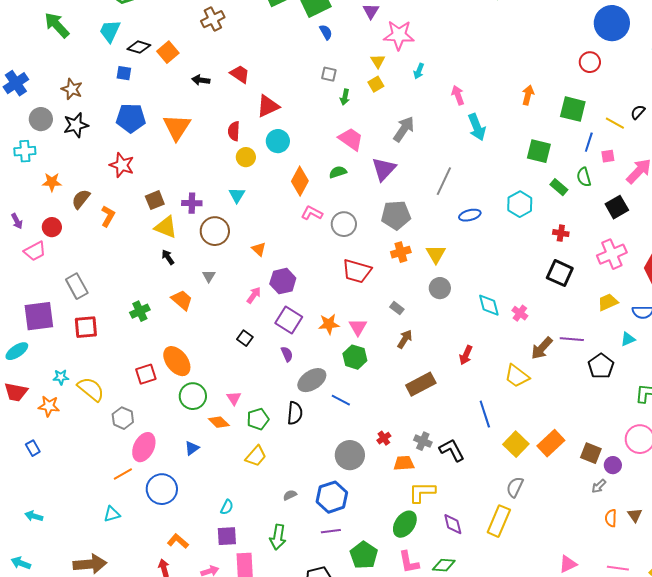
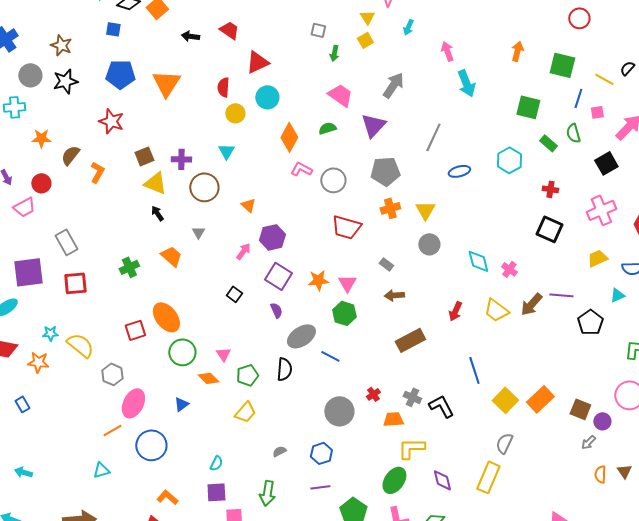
brown arrow: (405, 339) -> (394, 295), turned -126
yellow trapezoid: (517, 376) -> (496, 310), moved
blue hexagon: (332, 497) -> (321, 453), size x0.7

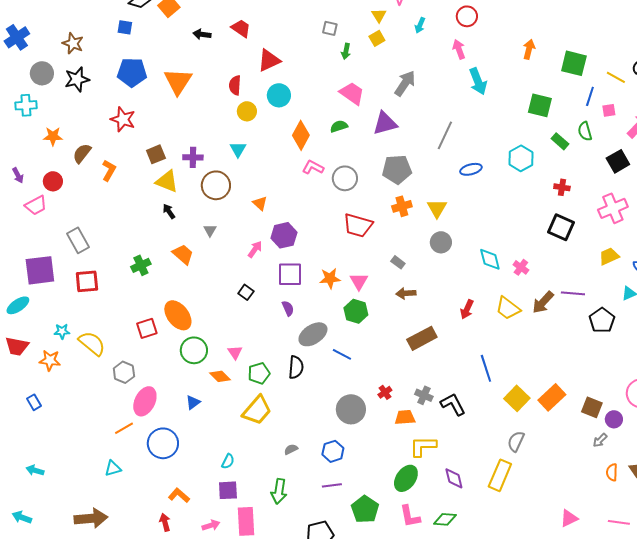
red circle: (579, 18) -> (467, 16), moved
purple triangle: (373, 125) -> (385, 123), turned 32
purple square: (278, 276) -> (290, 274), turned -32
yellow trapezoid: (245, 412) -> (257, 410), size x1.4

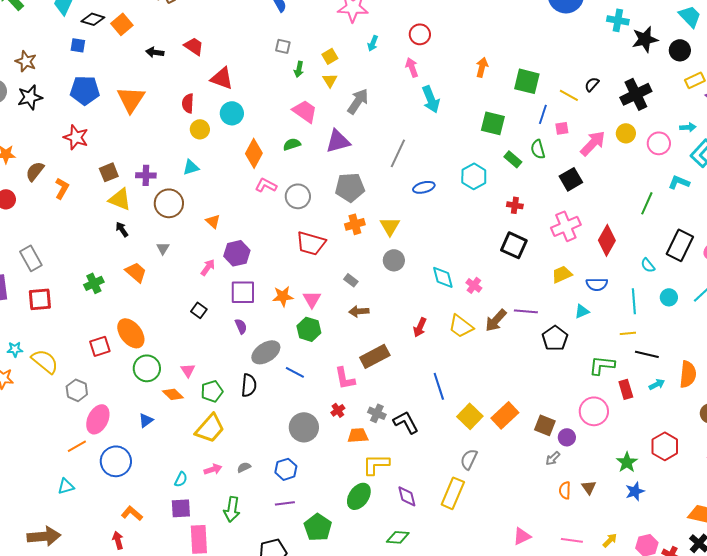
yellow triangle: (379, 15) -> (330, 80), moved
red triangle: (269, 60) -> (222, 78), turned 45
cyan triangle: (238, 149) -> (191, 167), turned 42
pink L-shape: (410, 516) -> (345, 378), moved
pink arrow: (211, 525) -> (213, 469), moved

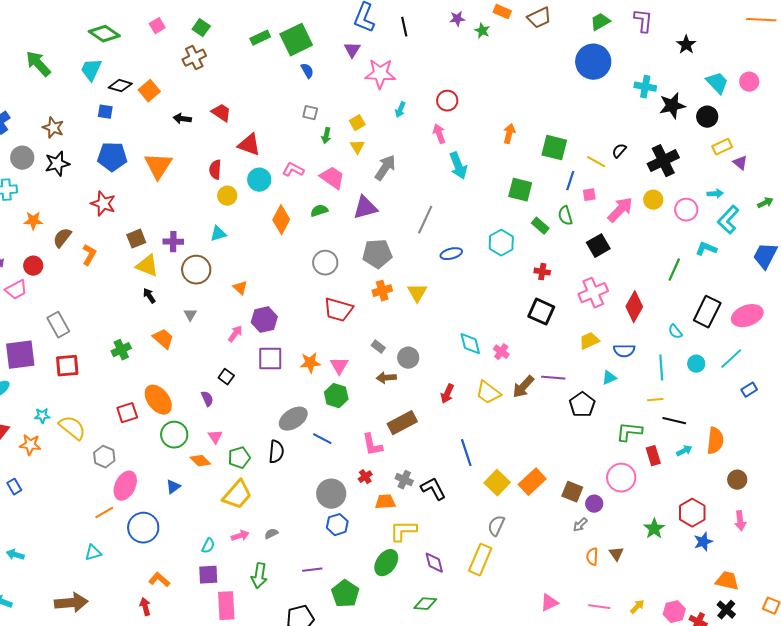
pink L-shape: (266, 185) -> (293, 170), moved
gray circle: (394, 260) -> (408, 358), moved
purple semicircle: (241, 326) -> (207, 399), moved
blue hexagon: (286, 469) -> (337, 525), moved
blue star: (635, 491) -> (703, 542), moved

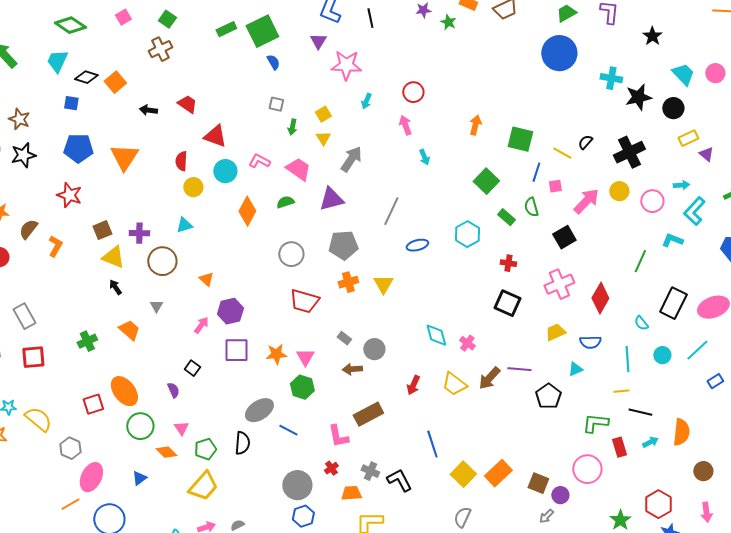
cyan arrow: (458, 166) -> (424, 157), size x0.6
green square: (520, 190) -> (486, 181), turned 30

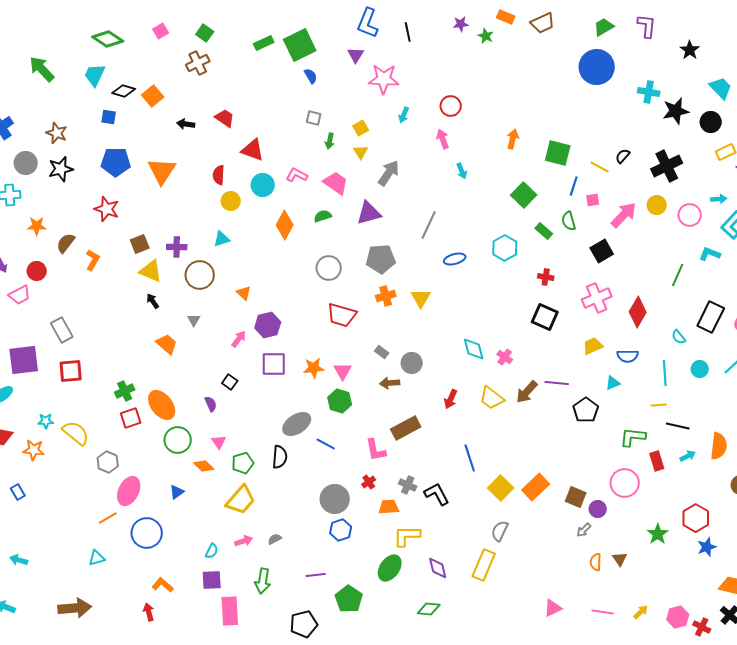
green cross: (87, 341) -> (125, 391), moved

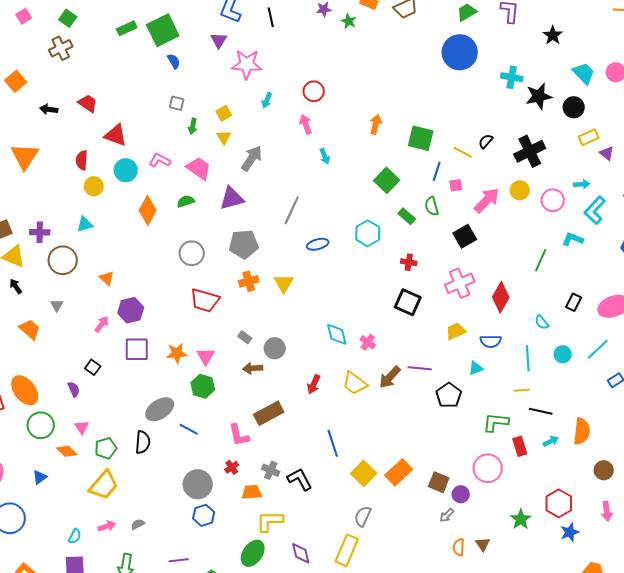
black rectangle: (711, 317) -> (574, 302), size x0.6

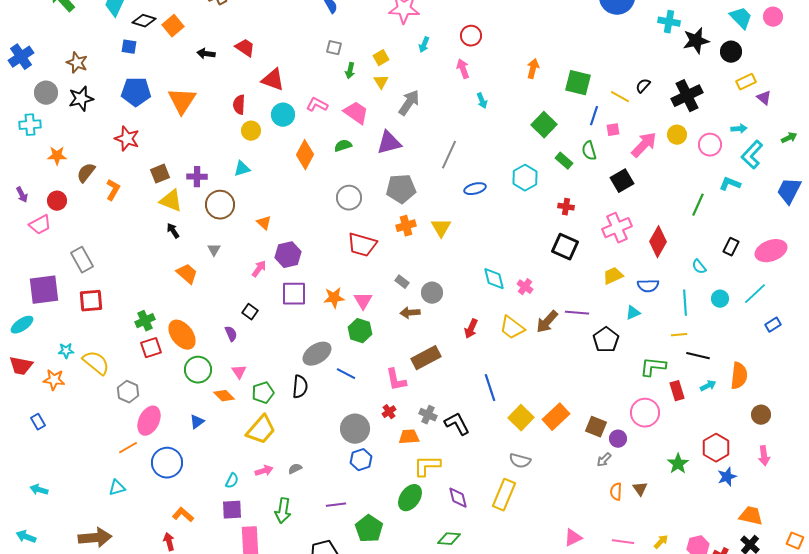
gray semicircle: (363, 516) -> (520, 461), turned -100

